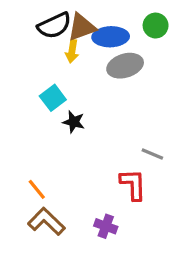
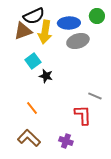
brown triangle: (82, 27) -> (23, 31), moved
yellow arrow: (72, 51) -> (45, 32), size x1.6
orange line: (37, 189) -> (32, 108), moved

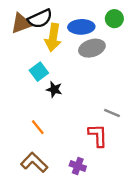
brown triangle: (23, 31) -> (21, 23), moved

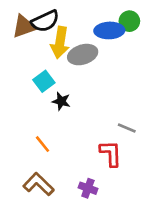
blue ellipse: (81, 27) -> (109, 30), moved
gray ellipse: (92, 48) -> (83, 55), moved

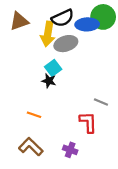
black semicircle: (45, 21) -> (63, 18), moved
green circle: (129, 21) -> (103, 17), size x1.5
cyan square: (44, 81) -> (53, 68), moved
orange line: (43, 144) -> (34, 115), turned -32

